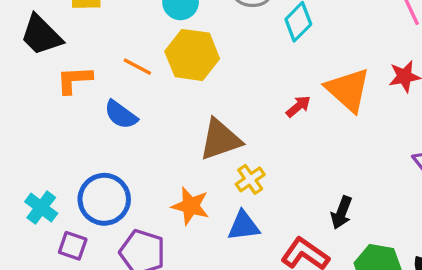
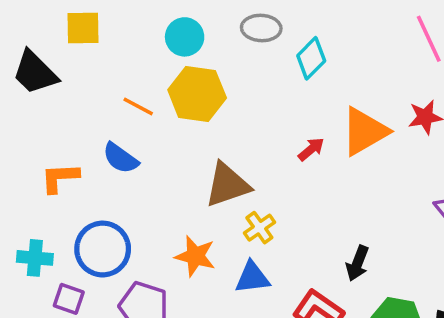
orange L-shape: (74, 80) -> (60, 178), moved
orange triangle: (348, 90) -> (365, 131), turned 48
cyan cross: (41, 208) -> (35, 258), turned -32

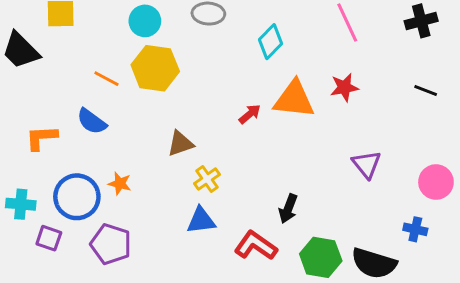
cyan diamond: (311, 58) -> (270, 42), moved
orange triangle: (365, 131) -> (294, 99), turned 36
brown triangle: (227, 185) -> (180, 144), size x0.7
orange star: (195, 256) -> (120, 183), moved, size x0.7

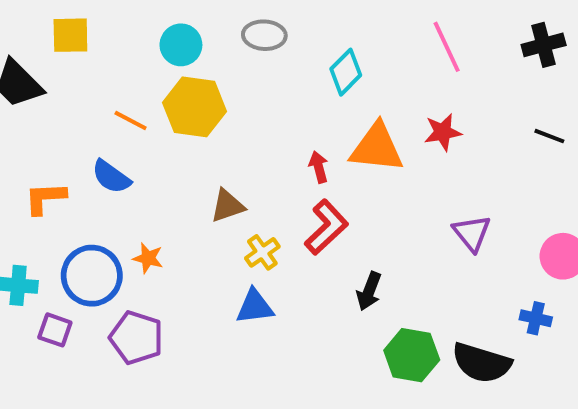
red arrow: (250, 114) -> (319, 167), turned -65
red L-shape: (256, 246) -> (326, 227), moved, turned 102

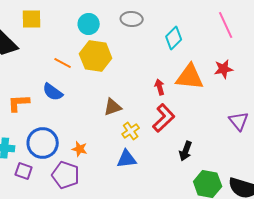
orange star: (148, 258) -> (80, 149), moved

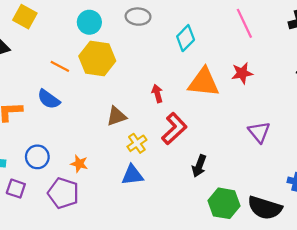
yellow square: (32, 19) -> (25, 17), turned 30
red arrow: (160, 87) -> (157, 94), moved
blue circle: (43, 143) -> (37, 157), size x0.7

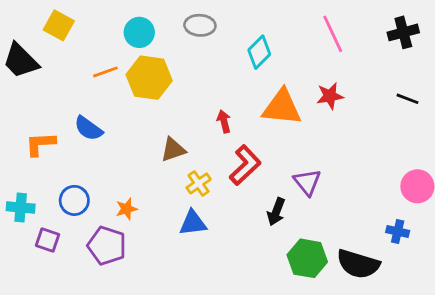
orange line: (60, 66) -> (105, 72), moved, turned -48
purple triangle: (259, 132) -> (307, 182), moved
orange star: (79, 164) -> (127, 209), turned -30

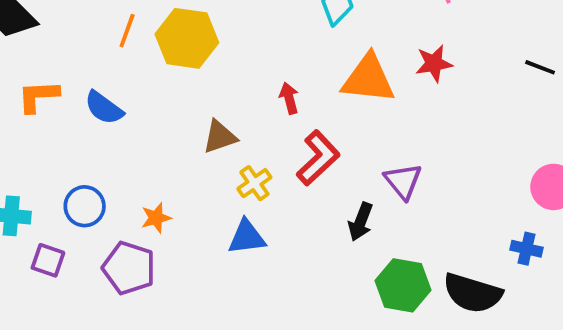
orange line: (105, 72) -> (127, 31), turned -50
orange L-shape: (40, 144) -> (38, 96), moved

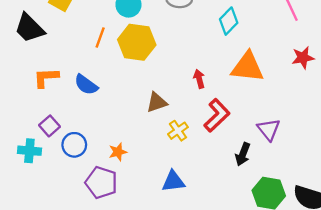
red star: (434, 63) -> (303, 58), moved
blue triangle: (247, 237) -> (173, 181), moved
purple square: (48, 260) -> (49, 126), moved, turned 30

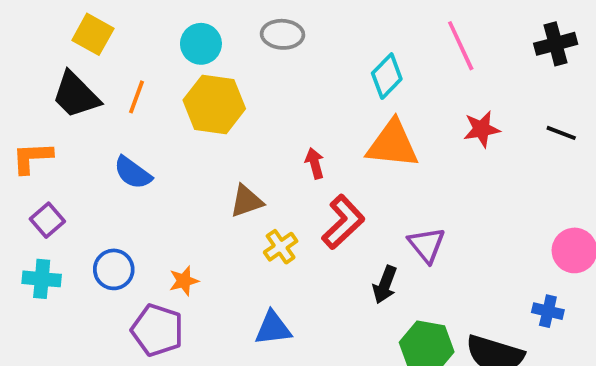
cyan diamond: (229, 21) -> (387, 76), moved
black trapezoid: (29, 28) -> (76, 95), moved
orange line: (100, 38) -> (136, 97), moved
orange L-shape: (46, 78) -> (32, 158), moved
purple square: (49, 126) -> (47, 220), moved

